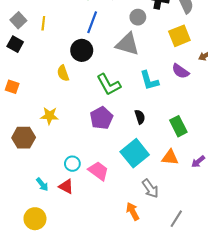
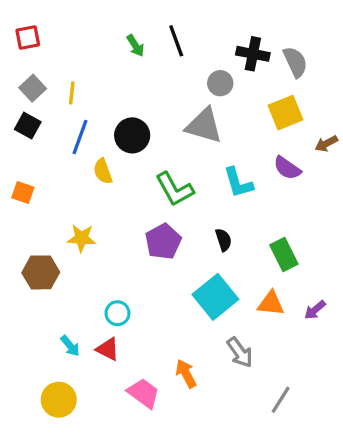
blue line: (92, 22) -> (80, 137), moved
pink trapezoid: (98, 171) -> (144, 393), moved
orange arrow: (133, 211) -> (186, 374), moved

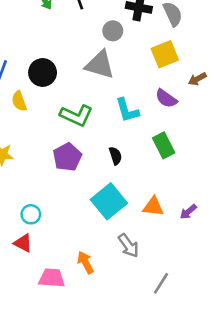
green L-shape: (175, 189) -> (76, 115), turned -36
green rectangle: (284, 254) -> (164, 145), moved
pink trapezoid: (144, 393) -> (52, 278), turned -32

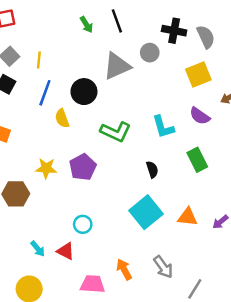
gray triangle: (100, 65) -> (117, 66), moved, turned -40
purple pentagon: (67, 157) -> (83, 167), moved
cyan circle: (31, 214) -> (83, 224), moved
gray arrow: (128, 246) -> (163, 267), moved

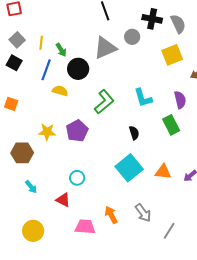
green arrow: (86, 25) -> (61, 50), moved
purple semicircle: (200, 116) -> (180, 100), moved, turned -138
yellow semicircle: (62, 118) -> (60, 91), turned 126
green L-shape: (116, 132) -> (104, 102), turned -65
cyan arrow: (38, 249) -> (31, 187), moved

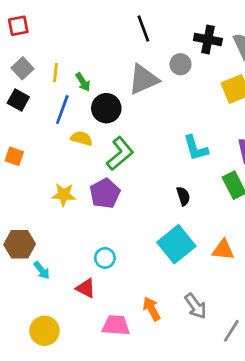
green L-shape: (104, 102) -> (120, 154), moved
brown hexagon: (22, 153) -> (20, 244), moved

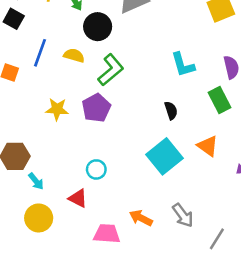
blue line: (62, 110) -> (40, 53), moved
orange triangle: (223, 250) -> (208, 146), moved, turned 30
orange arrow: (152, 309) -> (141, 218), turned -35
yellow circle: (44, 331) -> (39, 218), moved

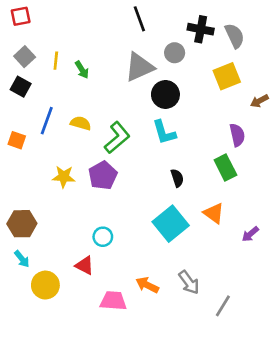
black circle: (98, 27) -> (165, 94), moved
cyan L-shape: (183, 65) -> (164, 132), moved
cyan arrow: (36, 181) -> (22, 259), moved

